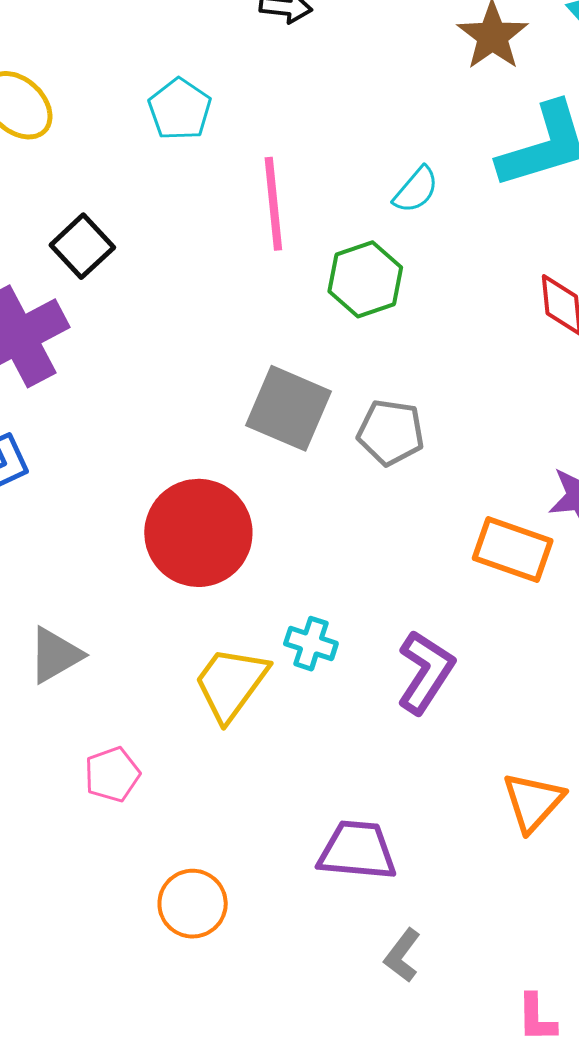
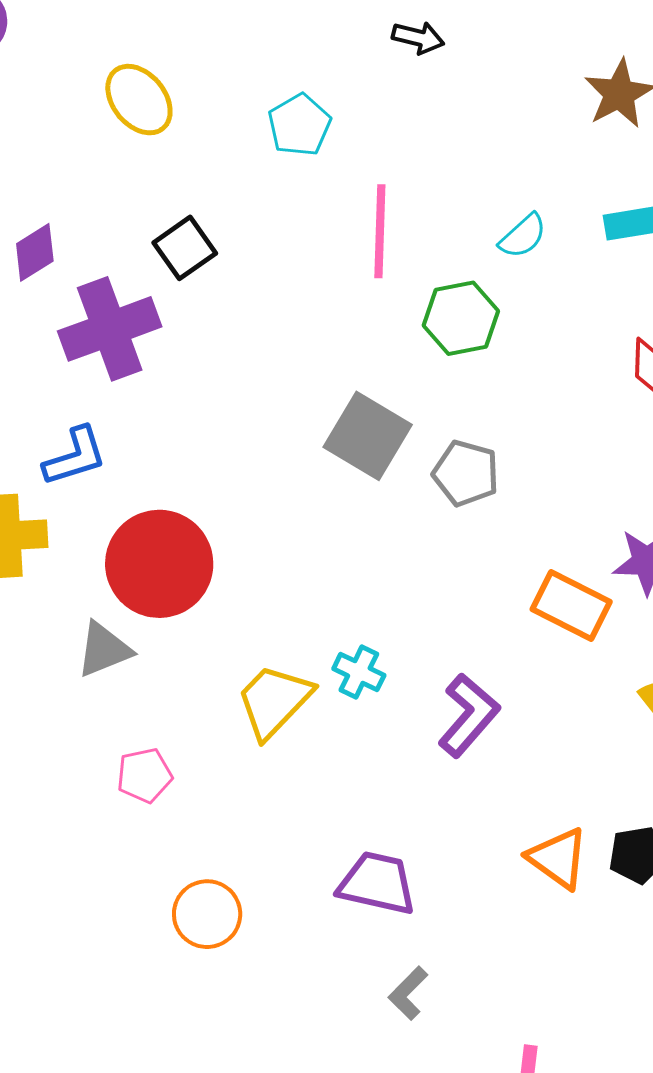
red circle: (198, 533) -> (159, 564), moved
orange triangle: (533, 802) -> (558, 858), turned -44

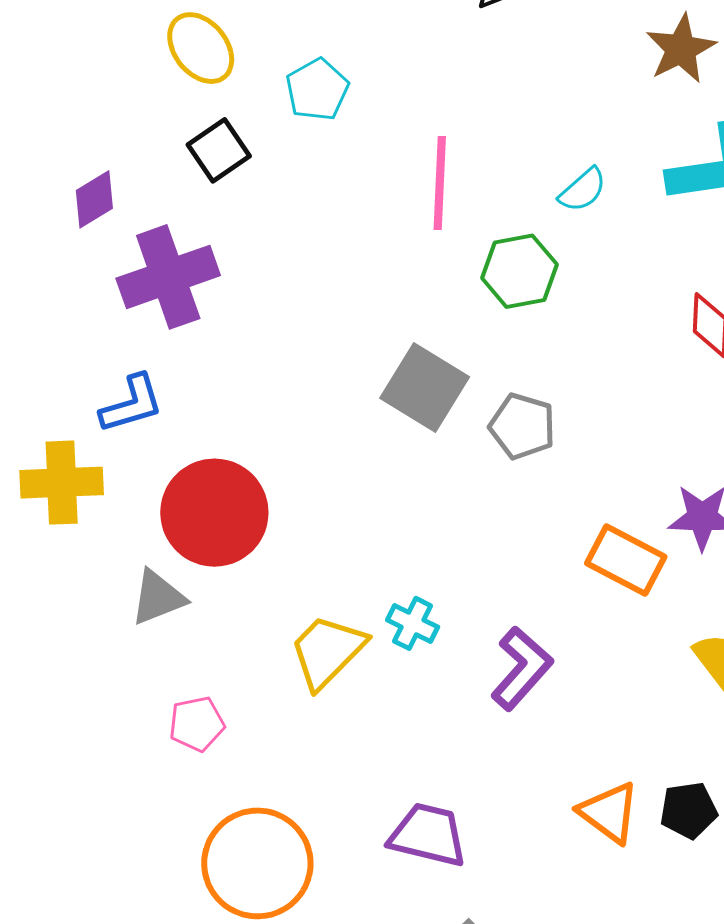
cyan pentagon: (299, 125) -> (317, 90), moved
black square: (185, 248) -> (219, 150), moved
orange circle: (207, 914) -> (257, 863), size x1.6

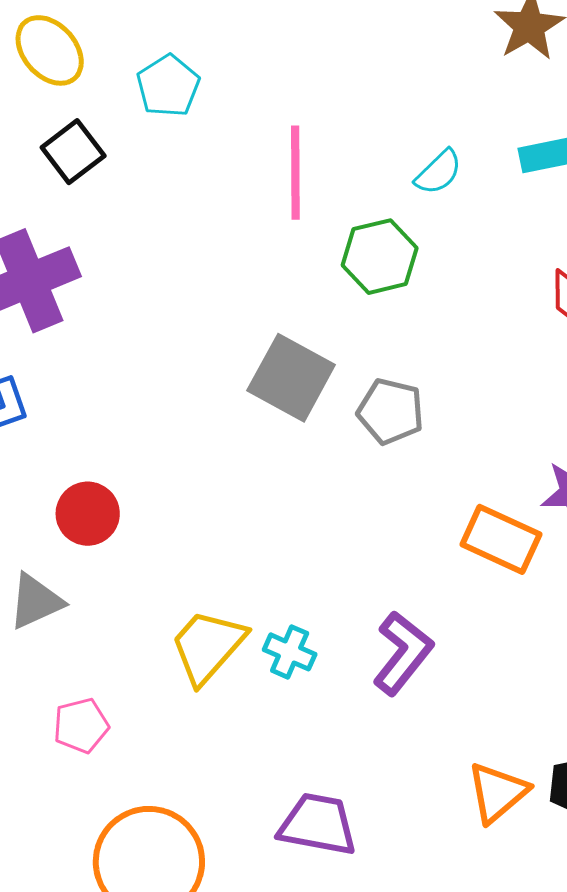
red circle: (214, 513) -> (88, 514), size x0.6
cyan cross: (413, 623) -> (290, 652), moved
orange triangle: (609, 813) -> (497, 793), turned 46

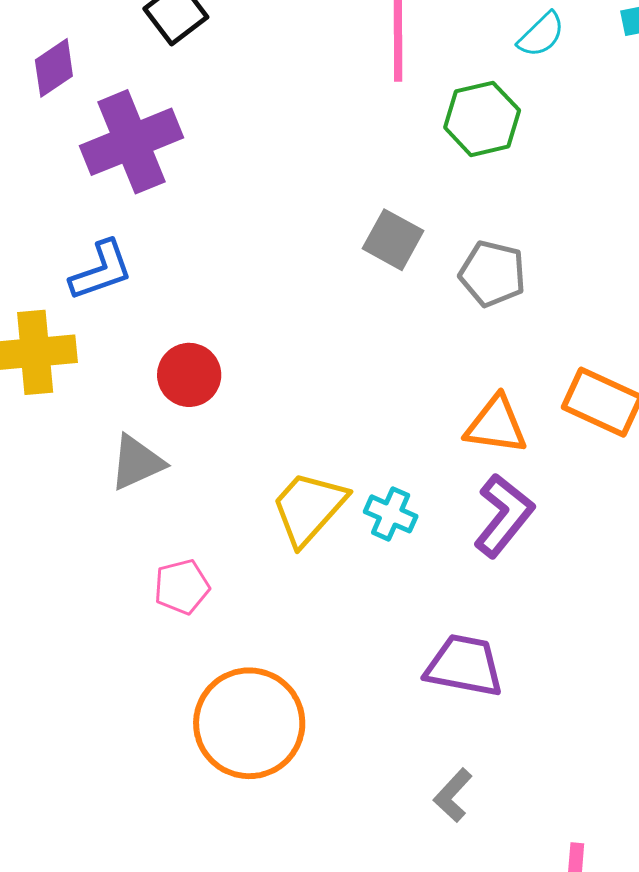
gray square: (291, 378) -> (393, 240), size x0.7
orange triangle: (497, 793) -> (496, 425), moved, turned 48
purple trapezoid: (318, 824) -> (464, 666), moved

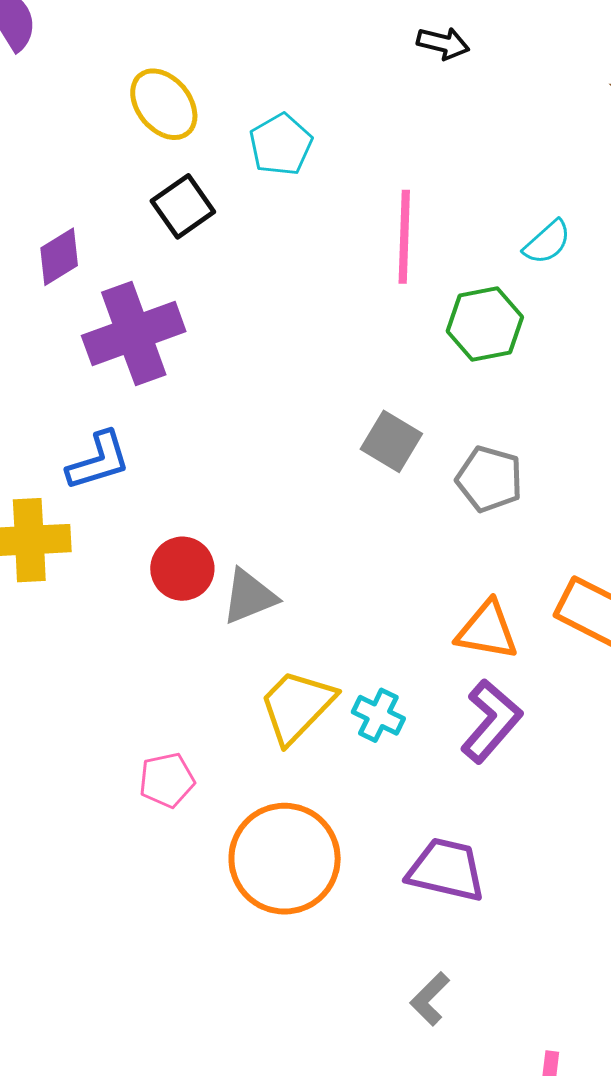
gray triangle: (137, 462) -> (249, 597), moved
orange circle: (249, 723) -> (285, 859), moved

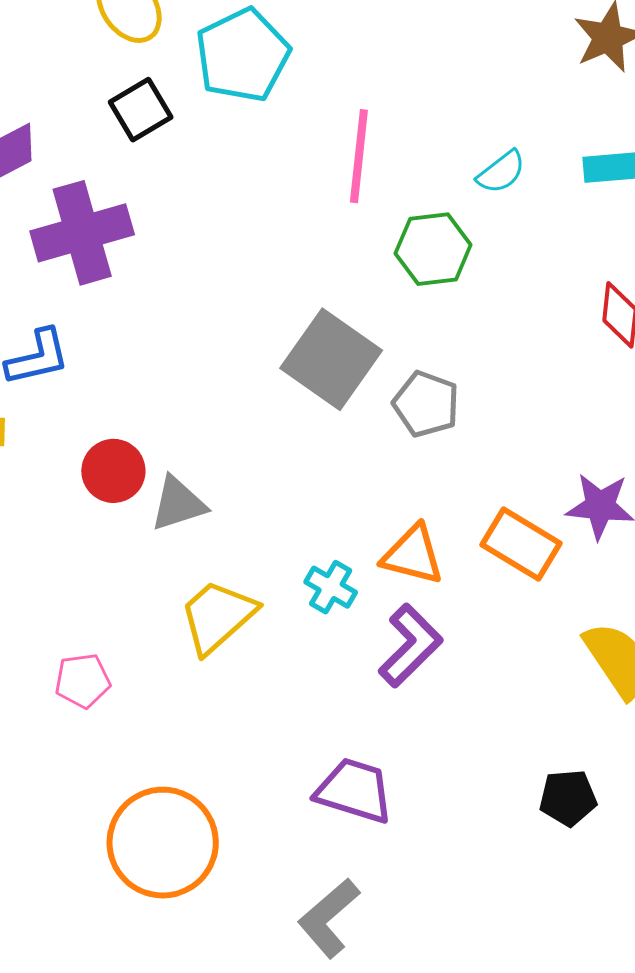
cyan pentagon: (281, 145) -> (243, 55), size x1.5
gray square: (391, 441) -> (331, 359), size x1.6
cyan cross: (378, 715) -> (331, 587), moved
orange circle: (285, 859) -> (163, 843), moved
gray L-shape: (430, 999) -> (329, 918), size x1.5

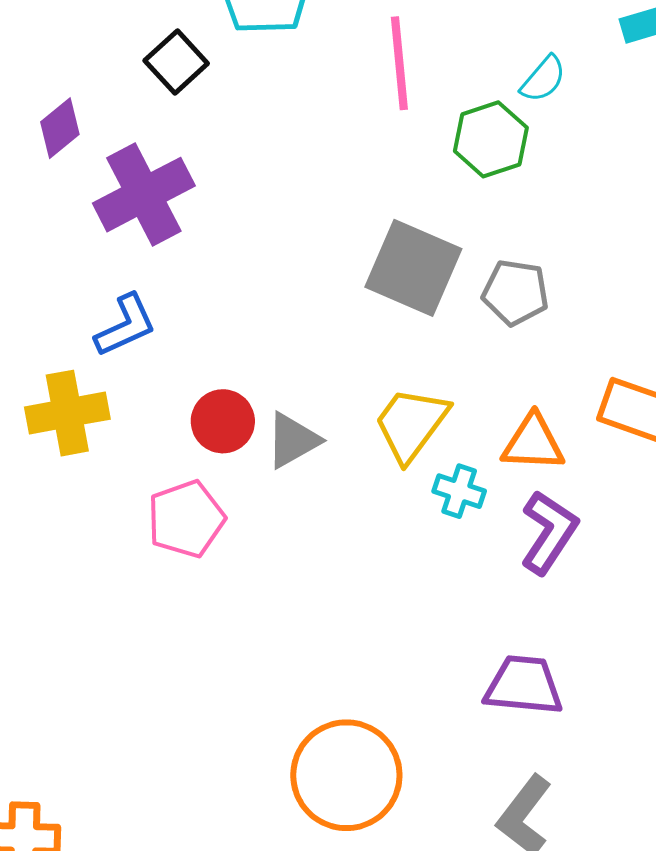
cyan semicircle: (501, 172) -> (543, 79), moved
yellow trapezoid: (218, 616) -> (411, 424), moved
pink pentagon: (83, 681) -> (186, 519), moved, size x1.4

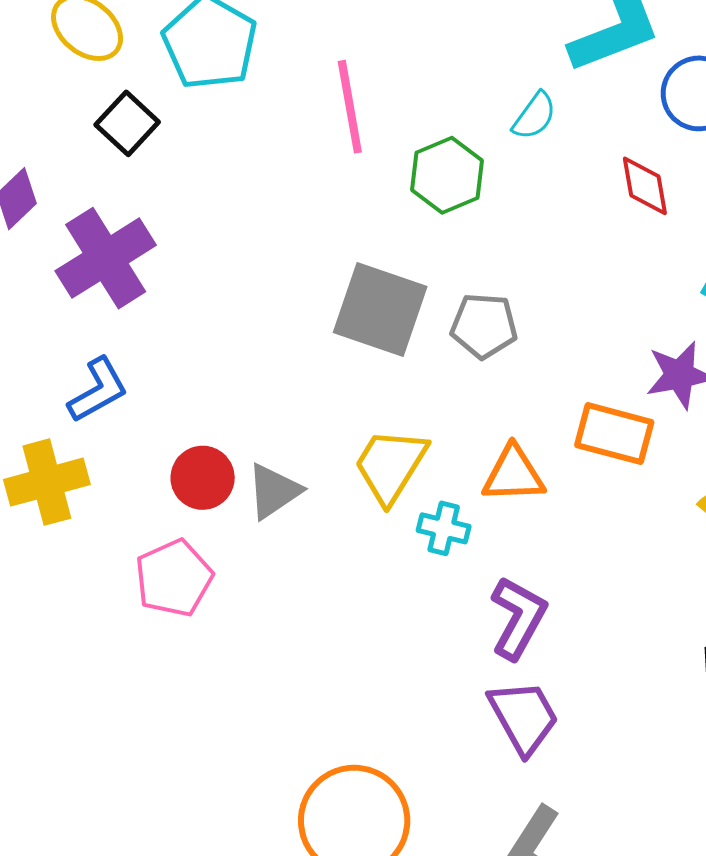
cyan semicircle: (543, 79) -> (534, 116), moved
purple L-shape: (549, 532) -> (518, 618), moved
purple trapezoid: (524, 685) -> (524, 717), turned 60

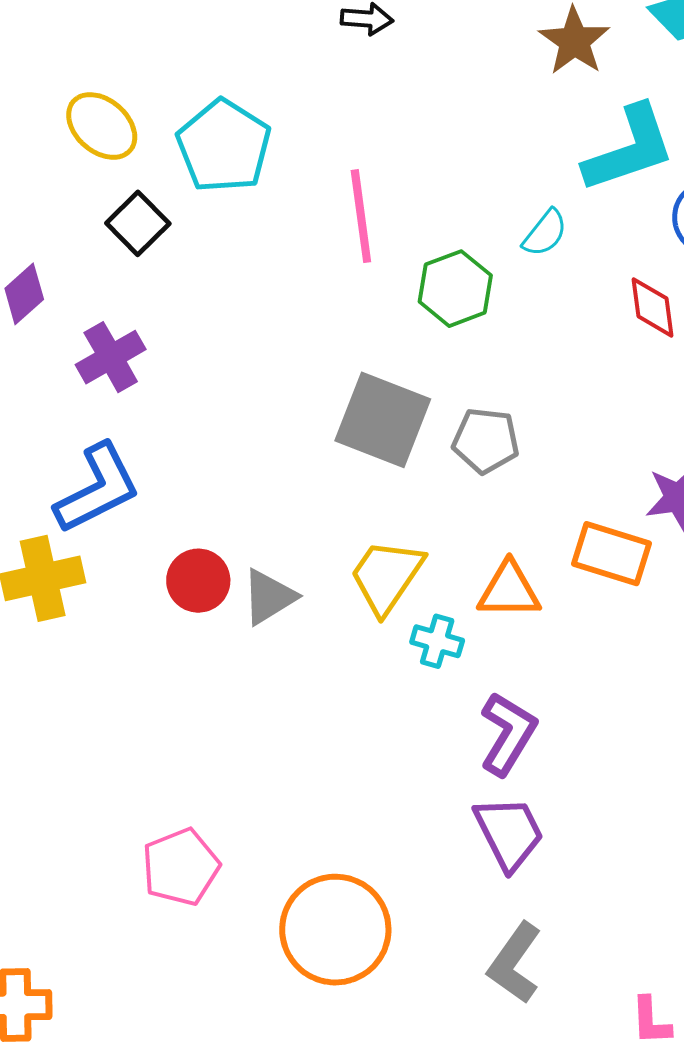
purple cross: (106, 258) -> (111, 357), size x0.7
blue L-shape: (98, 390) -> (97, 489), size x1.4
pink pentagon: (174, 578) -> (181, 867), moved

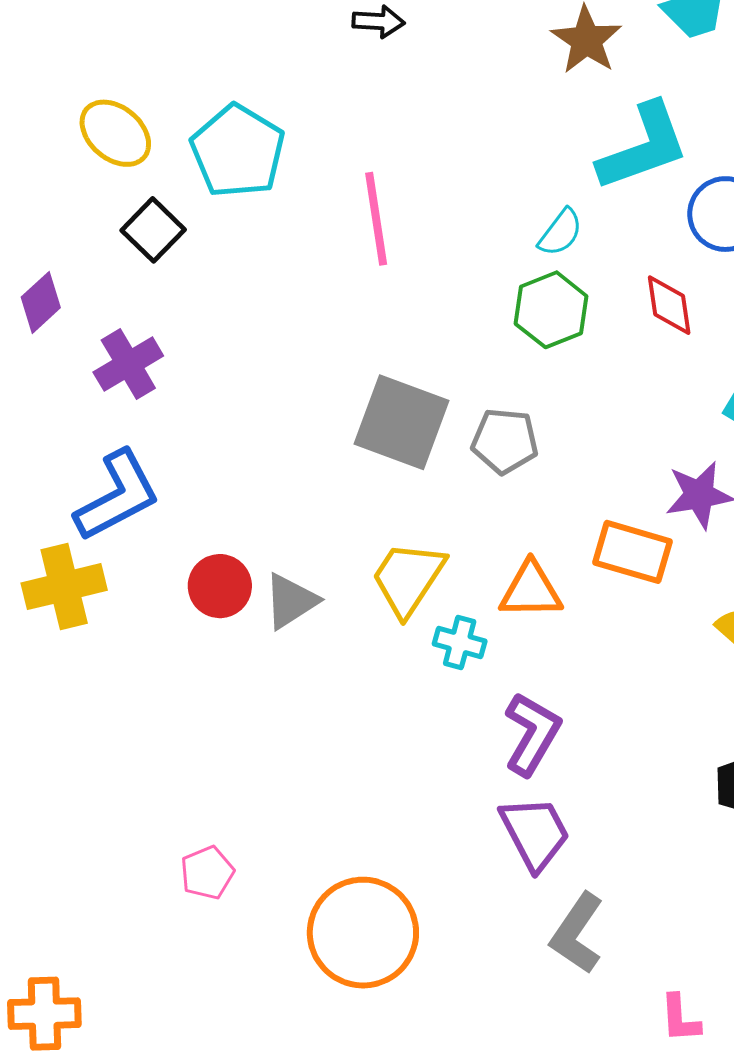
green hexagon: (455, 289) -> (551, 310), moved
pink pentagon: (181, 867) -> (207, 873), size x0.7
gray L-shape: (515, 963) -> (577, 933), moved

